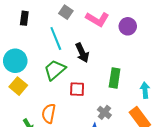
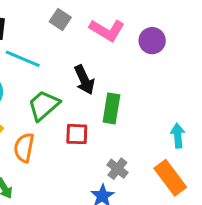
cyan line: (56, 38) -> (23, 59), moved, turned -45
green rectangle: (115, 78) -> (111, 108), moved
orange semicircle: (49, 113) -> (24, 148), moved

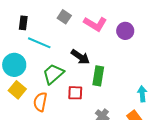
black arrow: (84, 80) -> (80, 57), turned -30

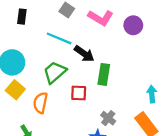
cyan line: (39, 43) -> (59, 38), moved

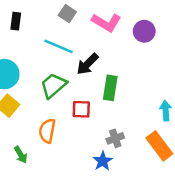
black arrow: (84, 54) -> (88, 64), turned 100
orange semicircle: (40, 103) -> (47, 131), moved
gray cross: (108, 118) -> (115, 138), turned 32

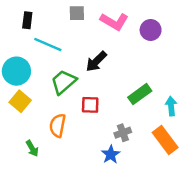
gray square: (67, 14) -> (77, 13), turned -35
cyan line: (59, 46) -> (48, 44), moved
green rectangle: (110, 88) -> (140, 94), moved, turned 45

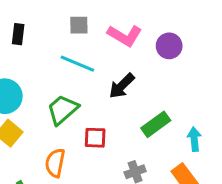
cyan line: (48, 44) -> (77, 64), moved
black arrow: (96, 61) -> (122, 86), moved

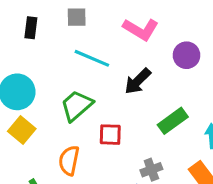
gray square: (79, 25) -> (77, 17), moved
purple circle: (169, 46) -> (187, 55), moved

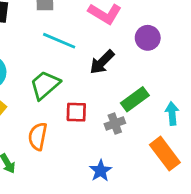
gray cross: (151, 170) -> (115, 124), moved

